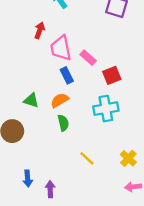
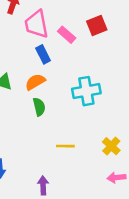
red square: (112, 75) -> (97, 26), moved
yellow line: (87, 158) -> (65, 146), turned -42
purple arrow: (50, 189) -> (43, 185), moved

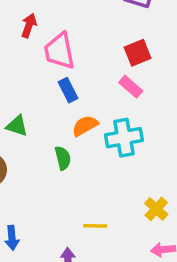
pink rectangle: (67, 35) -> (131, 87), moved
orange semicircle: (35, 82) -> (85, 126), moved
yellow line: (65, 146) -> (95, 226), moved

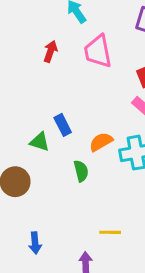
pink trapezoid: (59, 51) -> (98, 51), moved
blue rectangle: (68, 90) -> (63, 125), moved

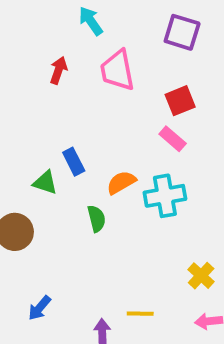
yellow line: (110, 232) -> (140, 314), moved
blue arrow: (35, 243) -> (39, 308), turned 45

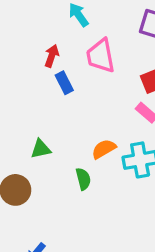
blue rectangle: (74, 162) -> (64, 83), moved
green triangle: (45, 182) -> (41, 149), turned -30

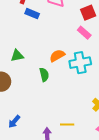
blue rectangle: (64, 83) -> (32, 14), turned -40

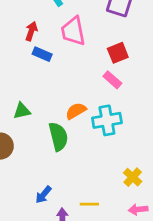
green semicircle: (44, 75) -> (58, 137), size x1.5
blue arrow: (14, 122) -> (43, 195), moved

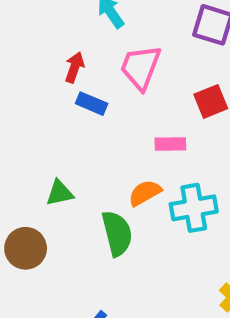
pink trapezoid: (73, 31) -> (141, 67), turned 32
pink rectangle: (112, 80) -> (170, 144), moved, turned -42

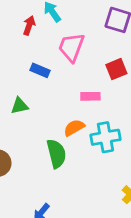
red arrow: (75, 67) -> (29, 25), moved
green triangle: (60, 193) -> (20, 106), moved

